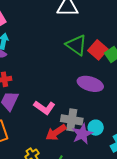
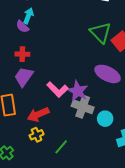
red arrow: (56, 133) -> (38, 115), moved
purple star: (82, 134) -> (78, 91), moved, turned -30

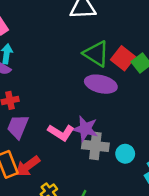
purple ellipse: (108, 74) -> (101, 84), moved
red arrow: (38, 115) -> (28, 166), moved

